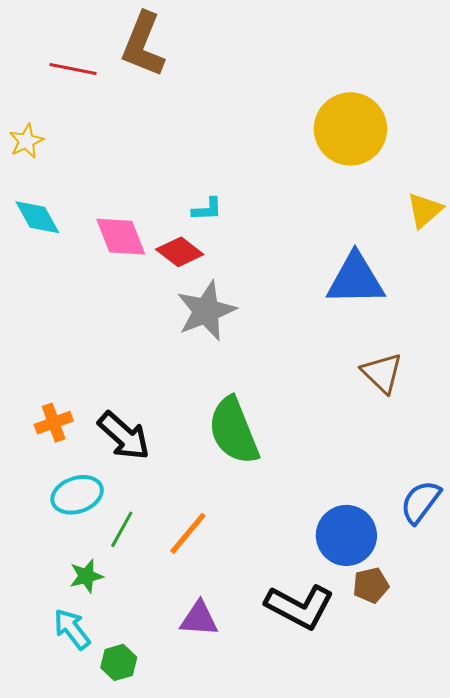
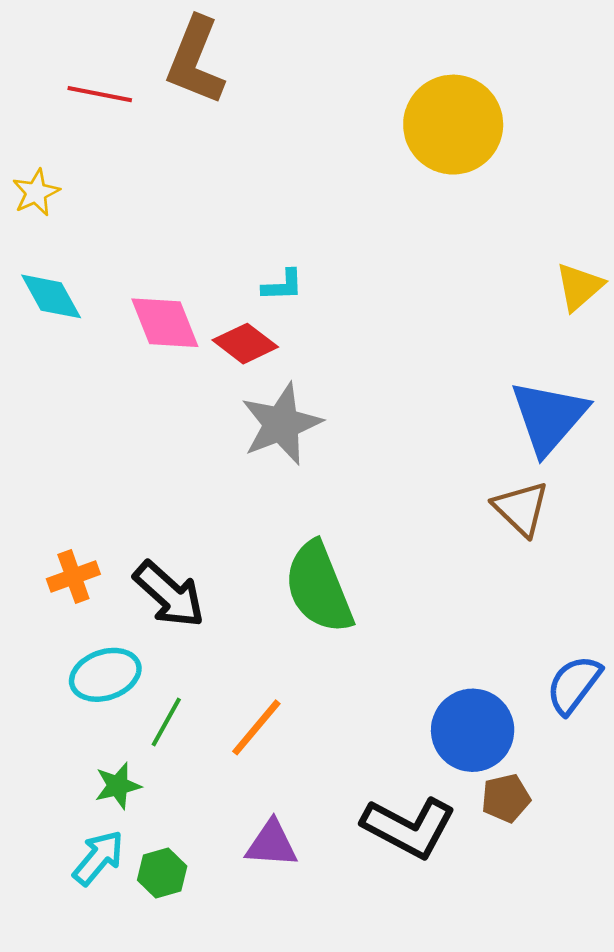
yellow circle: (350, 129) -> (453, 125), moved
blue triangle: (356, 279) -> (549, 417), moved, turned -48
cyan arrow: (72, 629) -> (98, 858), turned 78
green hexagon: (119, 662) -> (162, 873), moved

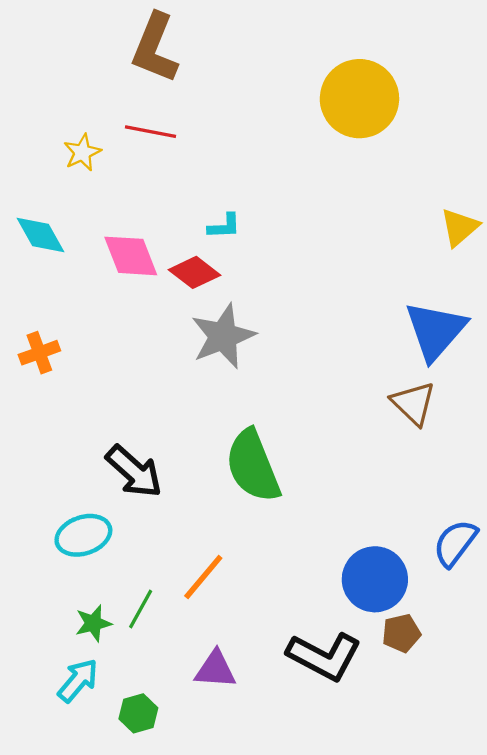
red line: (100, 94) -> (151, 132), moved
yellow star: (36, 192) -> (82, 153), moved
orange cross: (73, 576) -> (39, 353), moved
green line: (166, 722) -> (141, 609), moved
green hexagon: (162, 873) -> (138, 713), moved

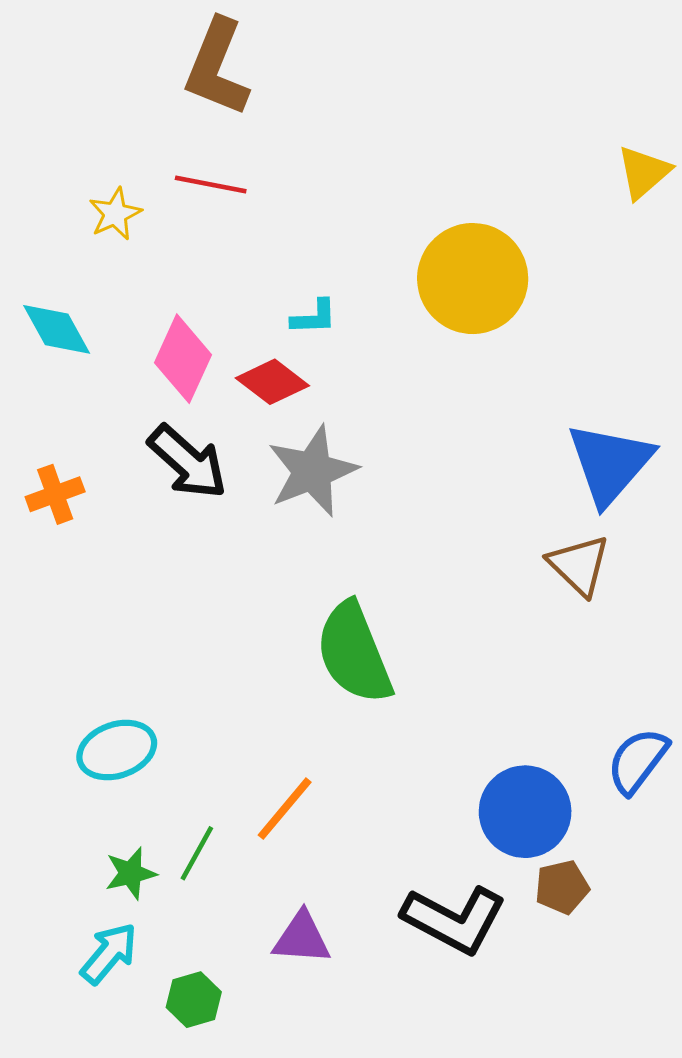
yellow circle: (359, 99) -> (473, 279), moved
yellow triangle: (460, 227) -> (644, 172), moved
pink diamond: (131, 256) -> (183, 359), turned 46
black arrow: (134, 471) -> (188, 462), moved

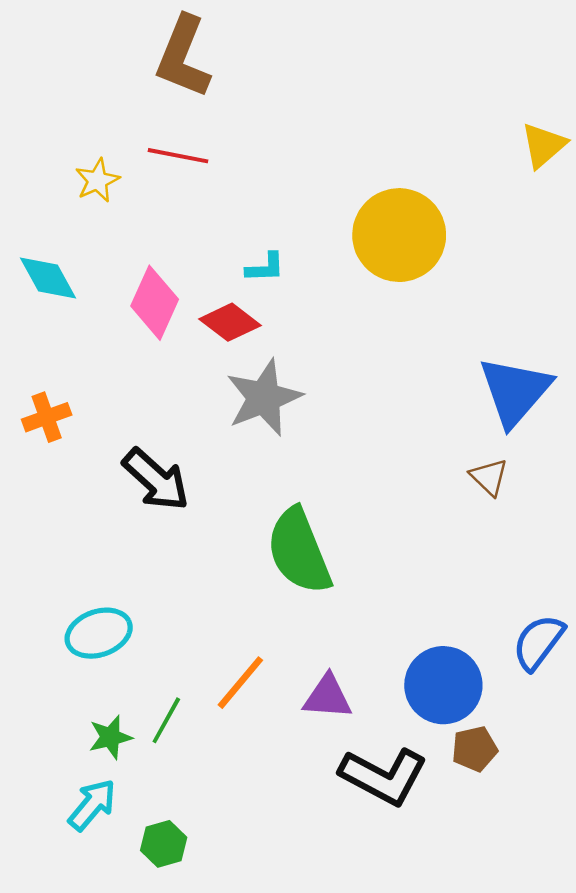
black arrow: (188, 462) -> (156, 480), moved
brown triangle: (579, 565) -> (489, 477), size x0.7
purple triangle: (302, 938) -> (328, 697), moved

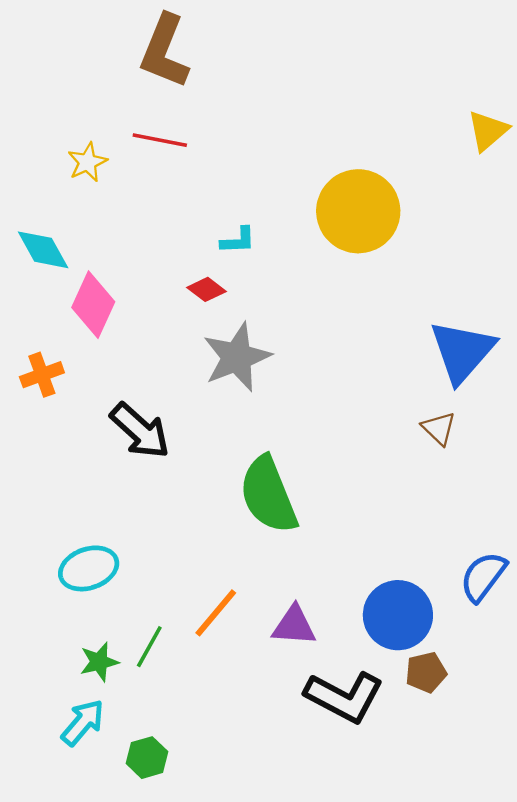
pink diamond: (155, 303) -> (93, 305), moved
red diamond: (230, 322) -> (206, 289), size x0.7

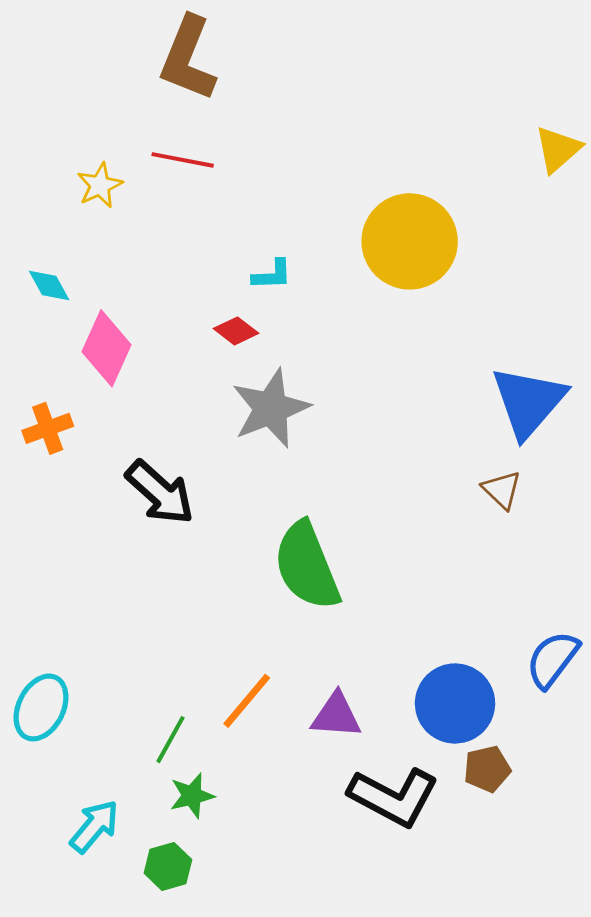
cyan diamond: (43, 250) -> (49, 285), size x0.7
cyan ellipse: (89, 568) -> (41, 707), moved, turned -44
green star: (99, 662) -> (192, 796), moved

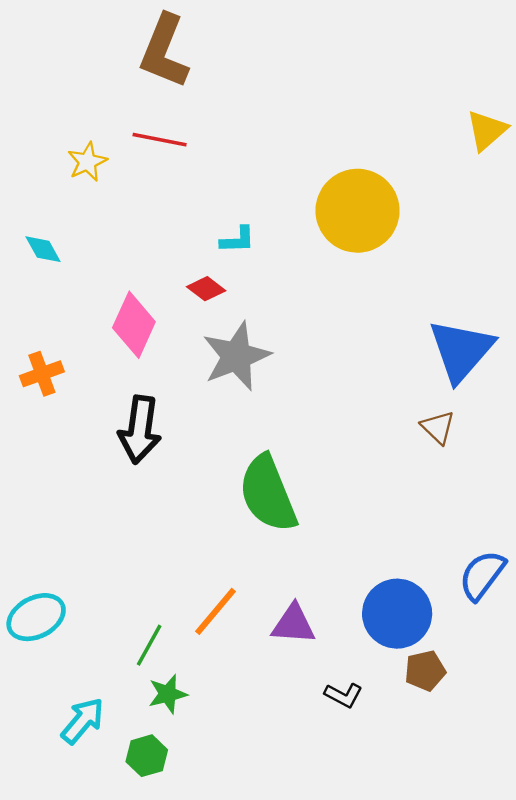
pink diamond: (106, 348) -> (134, 325), moved
black arrow: (160, 492) -> (140, 430), turned 56
cyan ellipse: (41, 707) -> (36, 617), turned 36
black L-shape: (394, 797) -> (344, 695), size x0.5

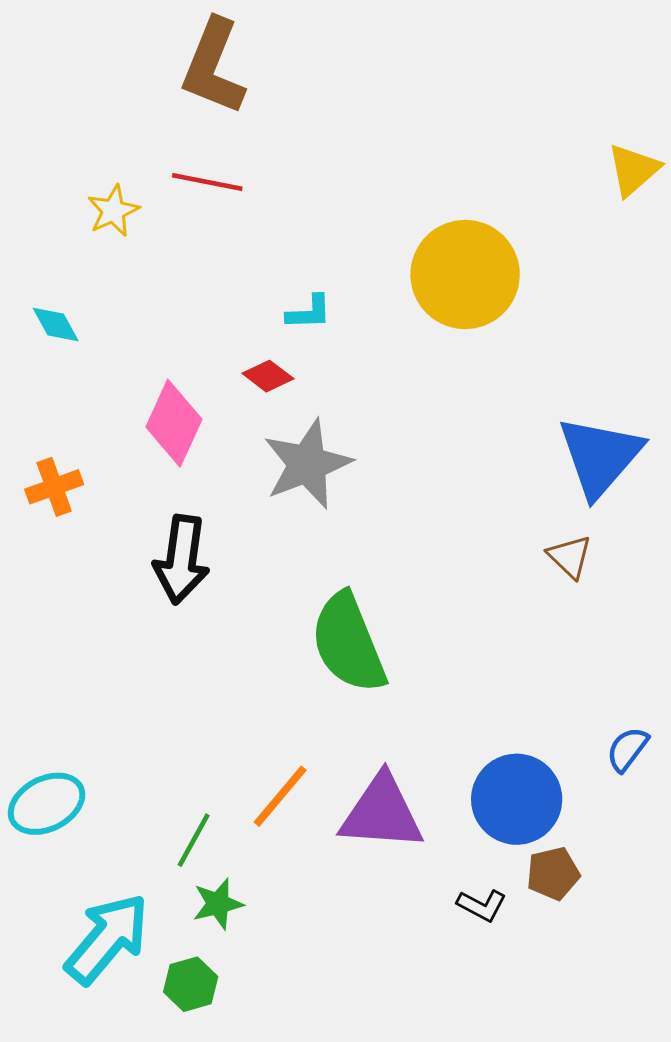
blue semicircle: (482, 575) -> (627, 749), size x0.7
purple triangle: (293, 624) -> (382, 813), size x1.5
black L-shape: (344, 695) -> (482, 905), moved
cyan arrow: (83, 721) -> (107, 939), size x1.5

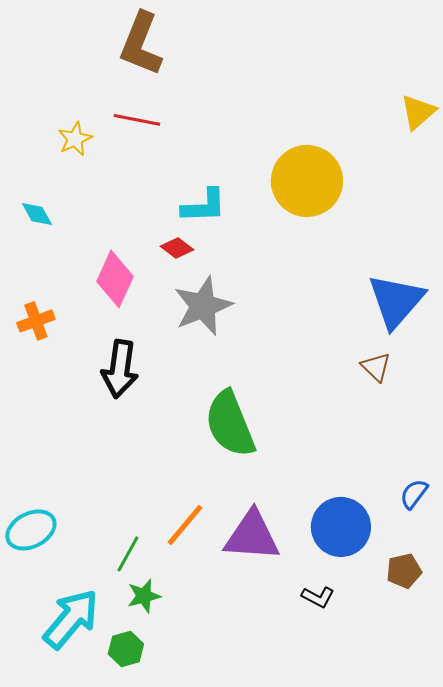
cyan L-shape: (309, 312) -> (204, 206), size x1.5
brown pentagon: (553, 874) -> (404, 571), moved

